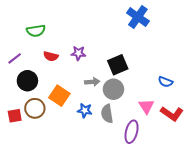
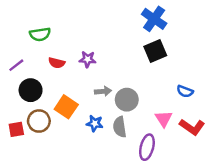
black square: (118, 65) -> (155, 51), moved

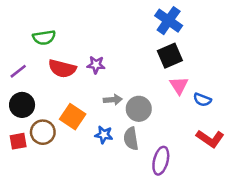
red semicircle: (57, 63) -> (62, 69), size x1.5
black circle: (31, 90) -> (22, 105), moved
pink triangle: (164, 119) -> (179, 85), moved

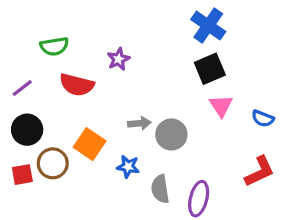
purple star: (96, 65) -> (118, 59), moved, turned -30
blue semicircle: (202, 100) -> (263, 118), moved
gray semicircle: (131, 139) -> (160, 189), moved
red L-shape: (210, 139) -> (260, 171), turned -60

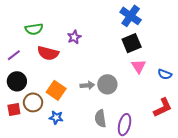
gray arrow: (139, 123) -> (87, 85), moved
blue star: (128, 167) -> (56, 118), moved

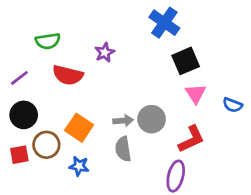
blue cross: (131, 16) -> (164, 23), moved
red L-shape: (163, 107) -> (191, 139), moved
gray semicircle: (100, 119) -> (123, 149), moved

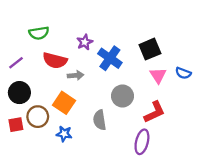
blue cross: (164, 23) -> (110, 58), moved
blue semicircle: (232, 105) -> (183, 73), moved
gray arrow: (123, 121) -> (76, 75), moved

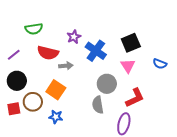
pink triangle: (158, 75) -> (128, 66), moved
gray semicircle: (100, 120) -> (98, 105), moved

